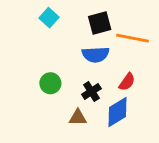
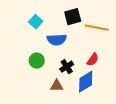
cyan square: (49, 18) -> (36, 22), moved
blue semicircle: (96, 55) -> (57, 40), moved

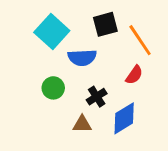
cyan square: (36, 22) -> (52, 32), size x1.6
orange line: (97, 28) -> (140, 40), turned 45
red semicircle: (93, 60) -> (134, 75), moved

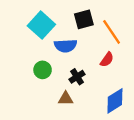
blue diamond: (124, 118) -> (115, 101), moved

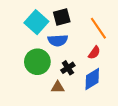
black square: (84, 19) -> (62, 17), moved
green circle: (43, 70) -> (37, 62), size x1.6
blue diamond: (115, 101) -> (92, 79), moved

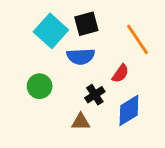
red semicircle: (94, 53) -> (120, 73), moved
green circle: (37, 62) -> (40, 86), moved, size x0.7

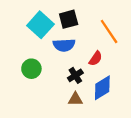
brown triangle: (81, 122) -> (75, 99), moved

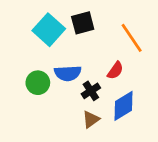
blue semicircle: (64, 45) -> (68, 73), moved
brown triangle: (75, 99) -> (91, 119), turned -35

